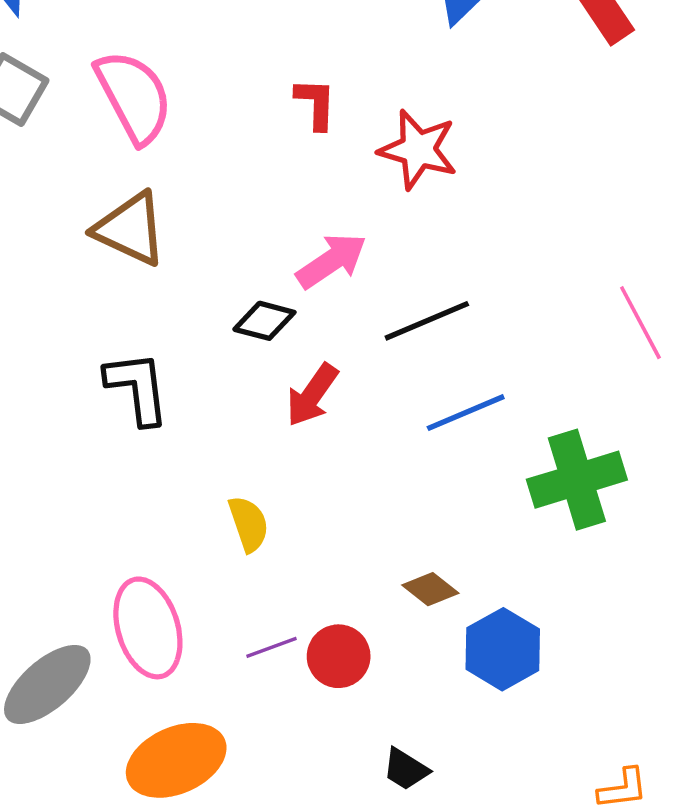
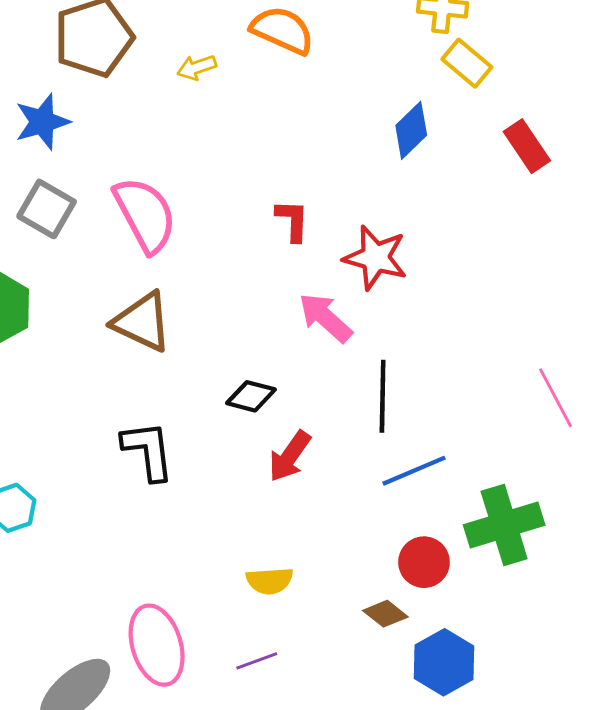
pink arrow: (332, 261) -> (325, 318), moved, turned -104
black line: (427, 321) -> (383, 396), turned -66
yellow semicircle: (249, 524) -> (270, 581), moved, turned 105
red circle: (339, 656) -> (424, 562), moved

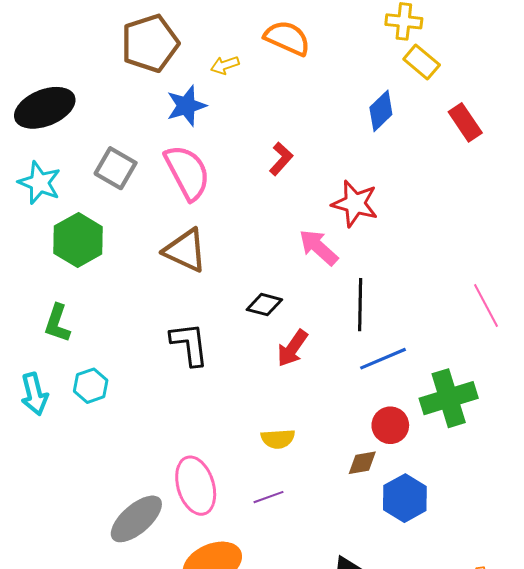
blue star: (42, 122) -> (186, 106), moved
red L-shape: (292, 220) -> (281, 159), moved, turned 40
brown diamond: (385, 614) -> (362, 463), turned -48

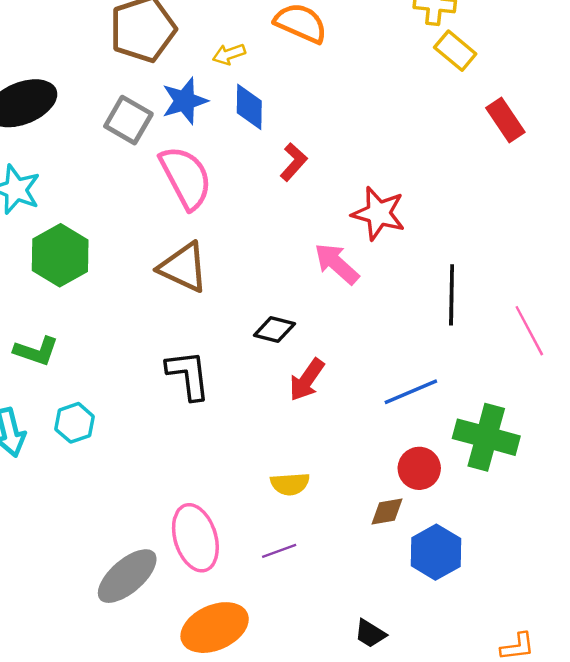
blue diamond: (381, 111) -> (249, 107), moved, turned -45
gray square: (116, 168) -> (128, 120), moved
black line: (360, 305) -> (452, 295), moved
green L-shape: (57, 323) -> (36, 351), turned -90
green cross: (449, 398) -> (486, 437), turned 32

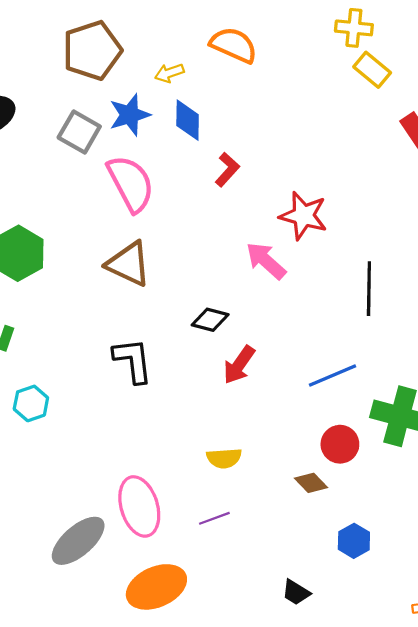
brown diamond: (387, 511) -> (311, 483), turned 56
blue hexagon: (436, 552) -> (354, 541), moved, size x0.7

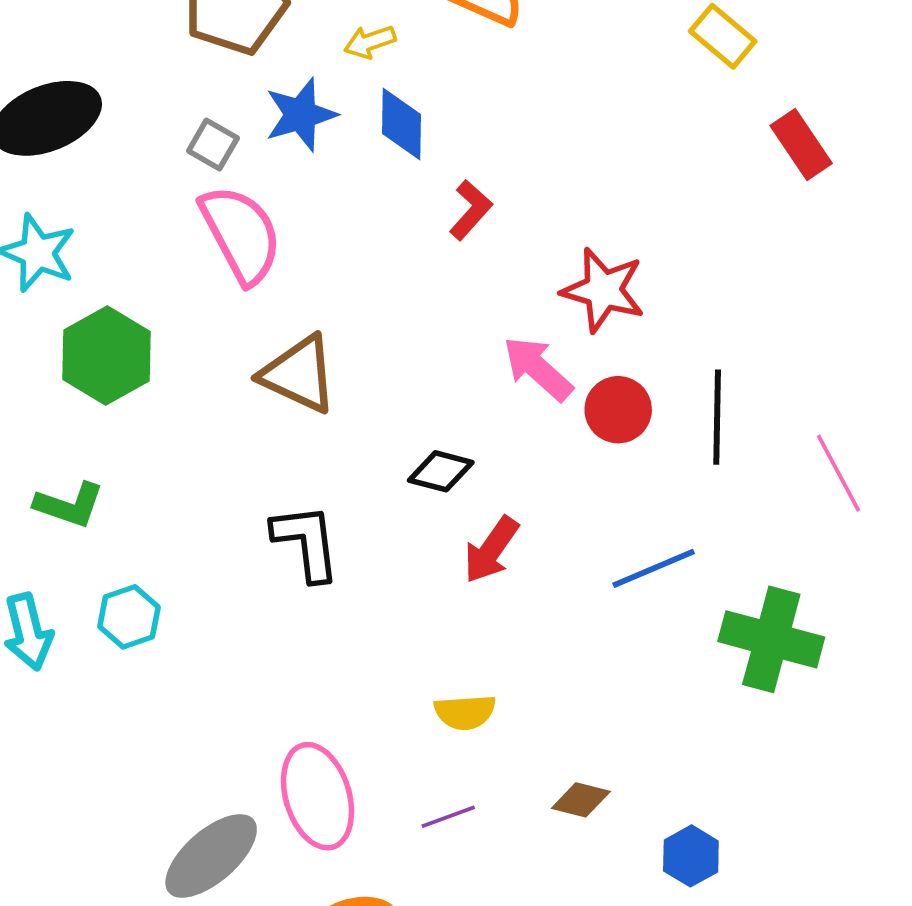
gray square: (79, 132) -> (213, 145), size x0.7
pink semicircle: (131, 183) -> (241, 234), moved
red circle: (340, 444) -> (618, 410), moved
brown diamond: (311, 483) -> (581, 800), moved, turned -32

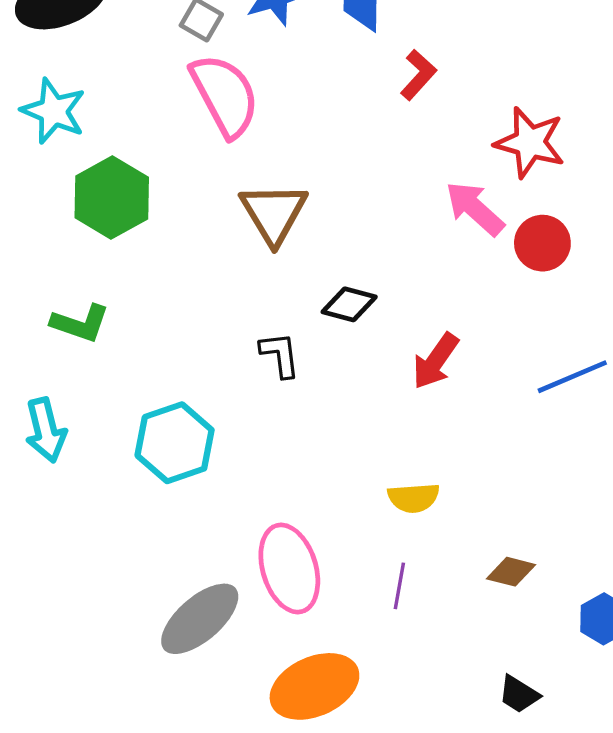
brown triangle: (299, 374) -> (274, 213), turned 34
black diamond: (441, 471) -> (349, 304), moved
black L-shape: (306, 542) -> (280, 355), size x0.7
cyan hexagon: (129, 617) -> (175, 443), moved, size x1.5
purple line: (448, 817) -> (399, 586), turned -60

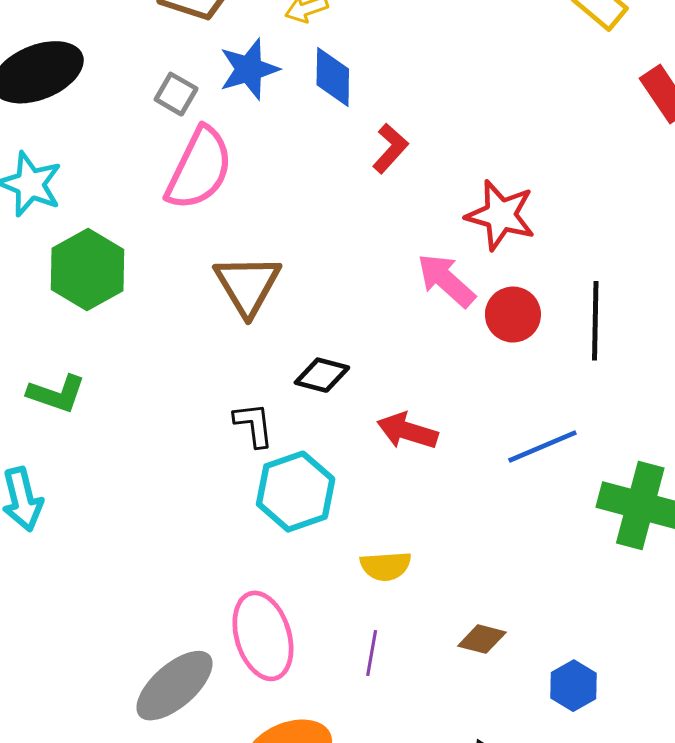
pink semicircle: (225, 95) -> (199, 169), turned 54
red arrow: (436, 361) -> (407, 431), turned 72
cyan hexagon: (175, 443) -> (296, 492), moved

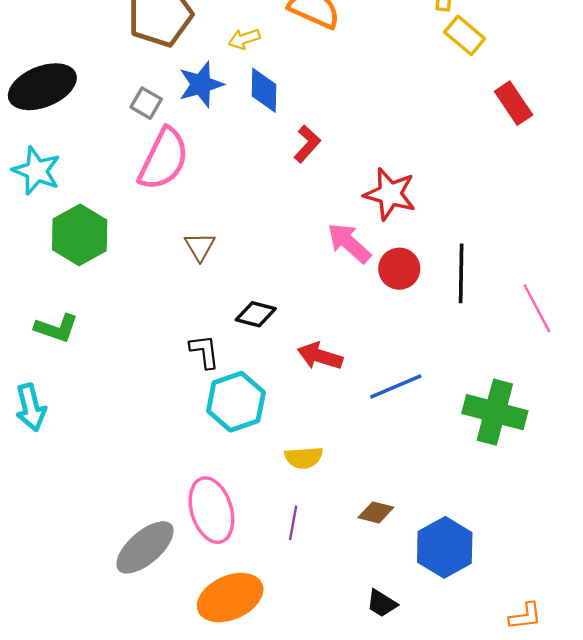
brown triangle: (247, 285) -> (200, 247), size x0.6
blue line: (542, 446) -> (396, 386), moved
blue hexagon: (574, 686) -> (445, 547), size x1.6

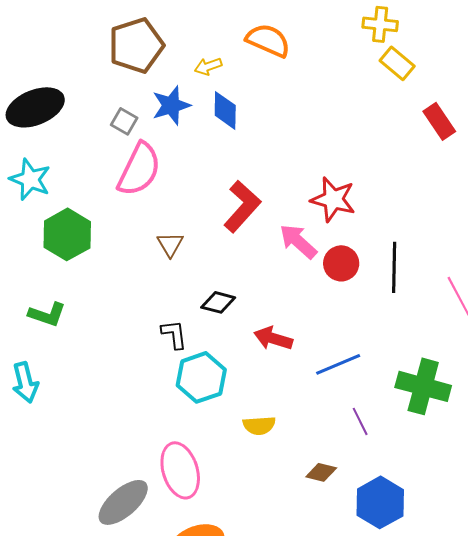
red L-shape: (307, 144) -> (242, 206), moved, size x1.6
purple line: (293, 523) -> (360, 421), moved, turned -36

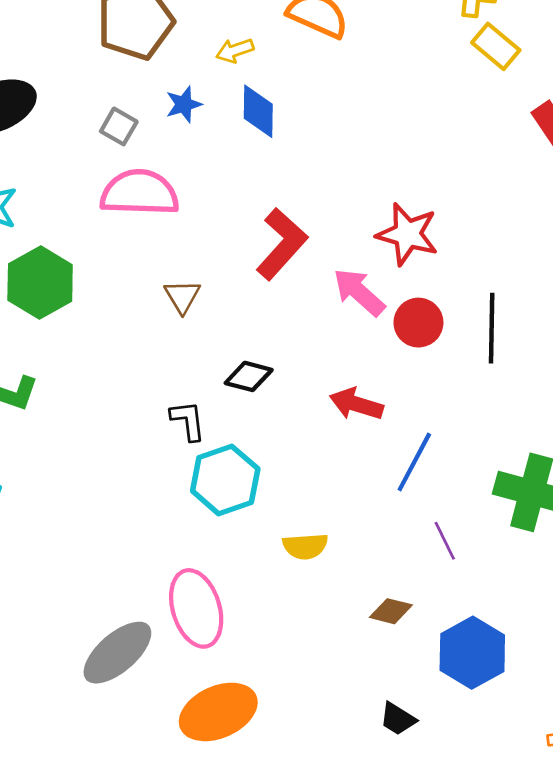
blue star: (171, 105) -> (184, 104), size x0.7
pink semicircle: (139, 169) -> (140, 193), turned -114
red arrow: (273, 338) -> (356, 404), moved
blue line: (338, 364) -> (414, 462), turned -39

